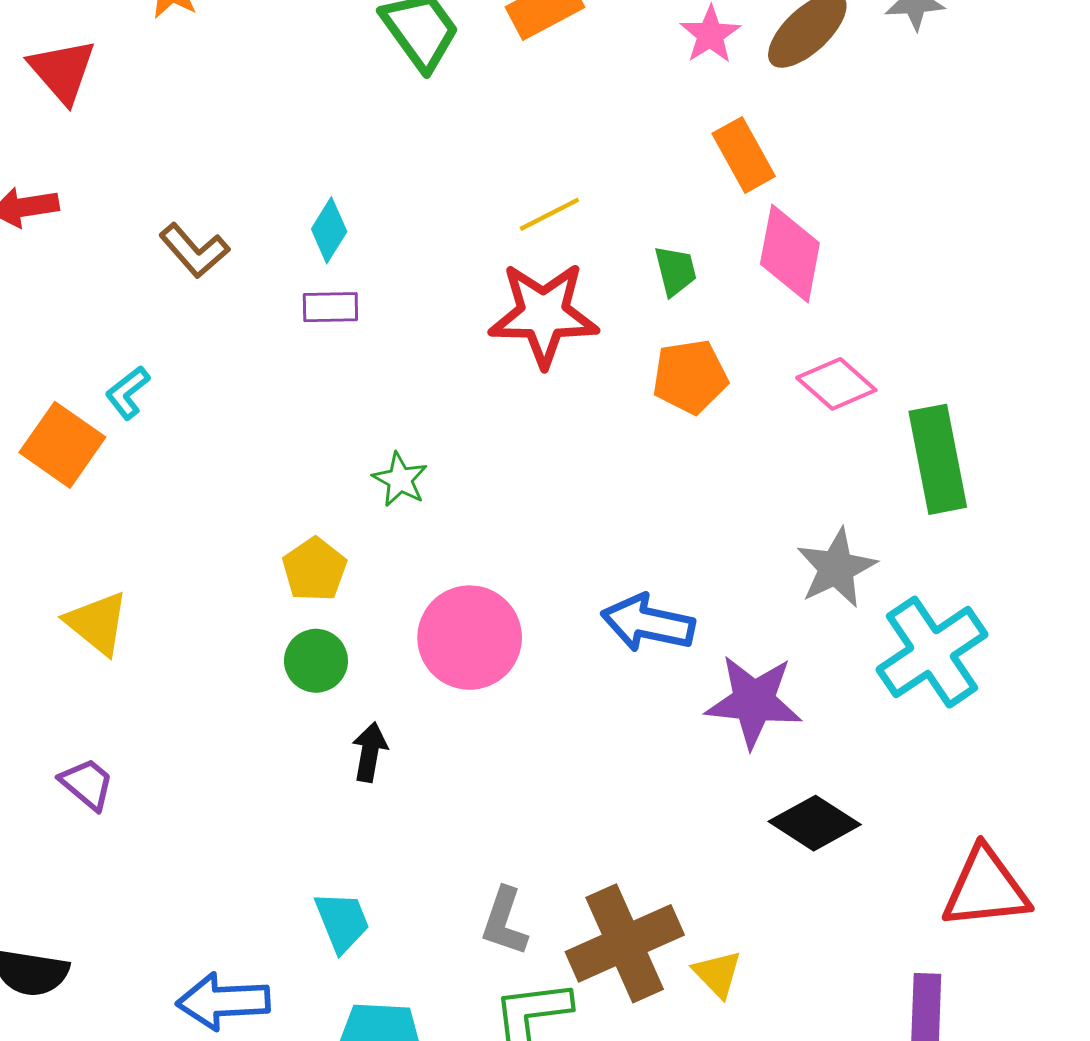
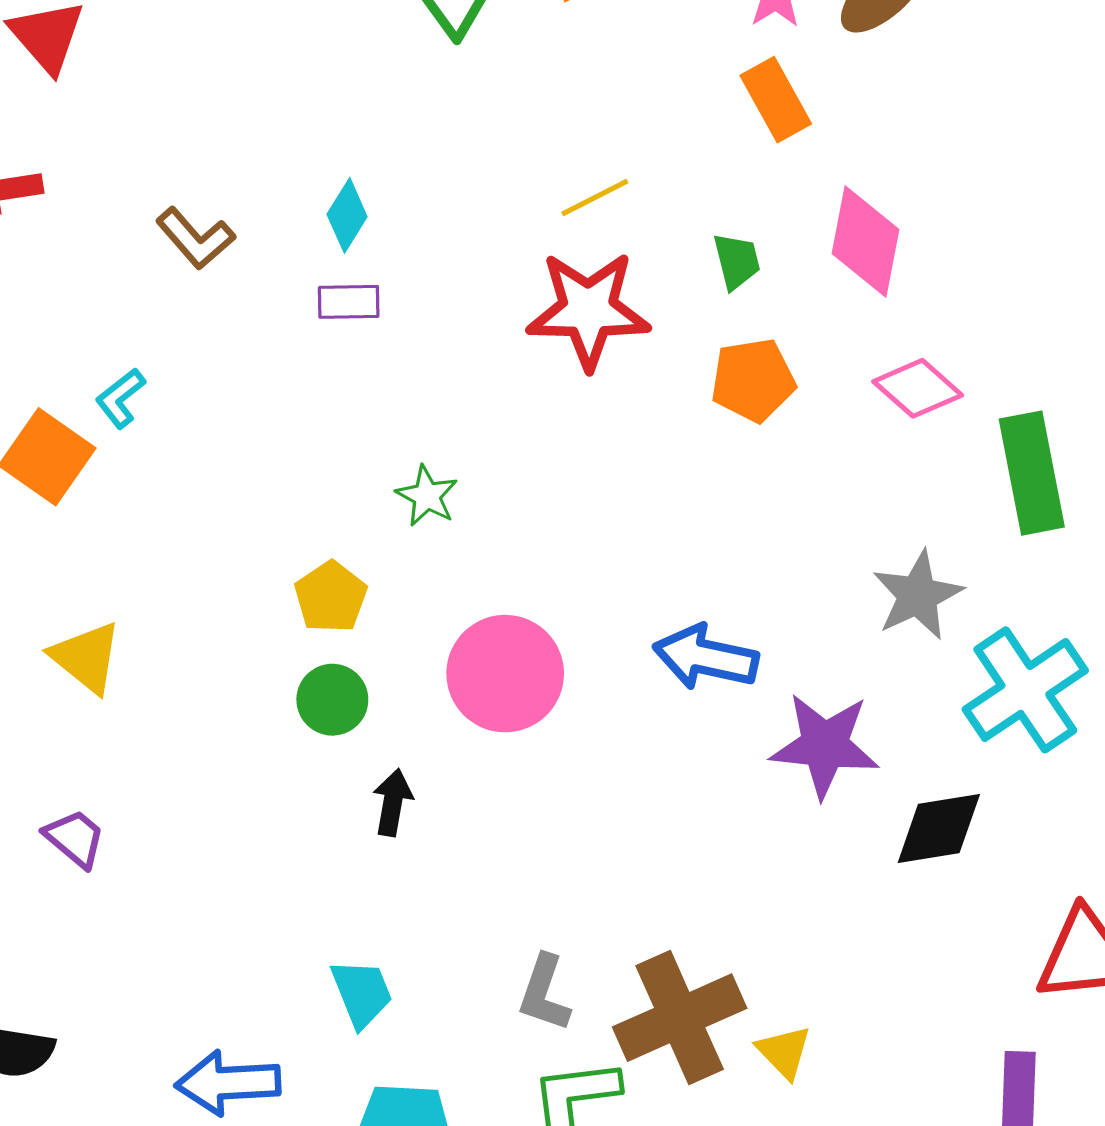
orange rectangle: (744, 155) -> (776, 100), moved
black diamond: (815, 823) -> (939, 828), moved, turned -42

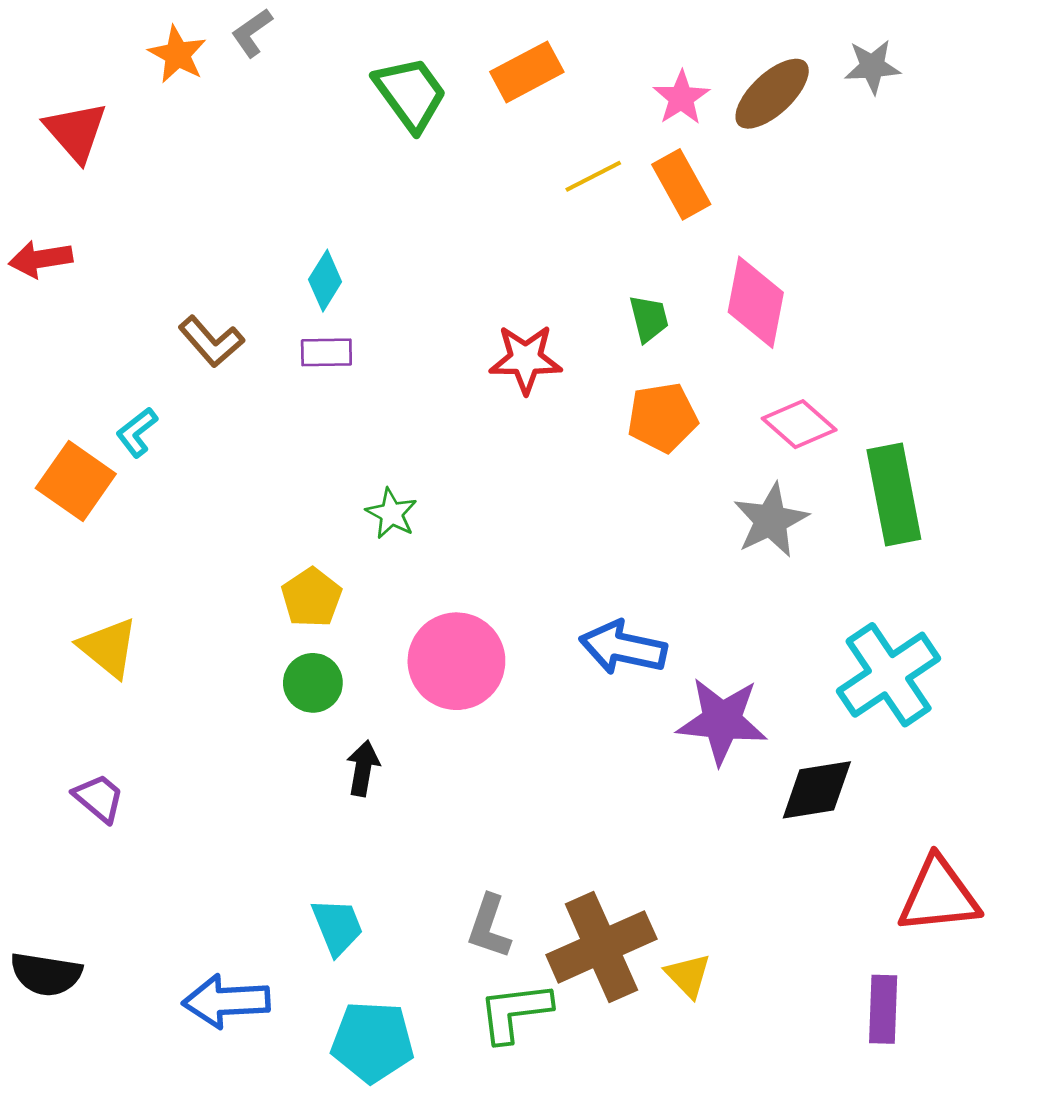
yellow line: (595, 198) -> (593, 176), moved
brown L-shape: (195, 238) -> (211, 342), moved
red star: (588, 310) -> (526, 359), size x0.7
gray star: (918, 595) -> (771, 520), moved

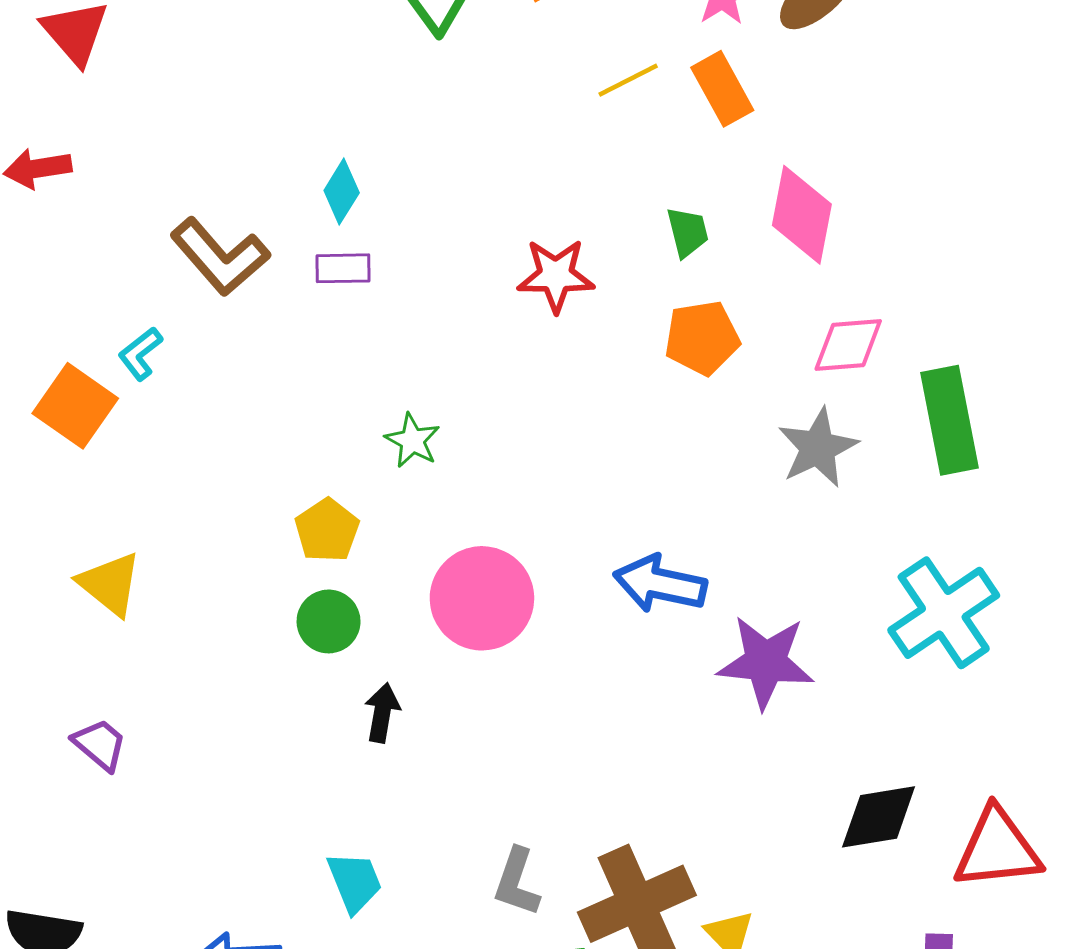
brown L-shape: (211, 342) -> (220, 257), size x1.4
pink diamond: (799, 424) -> (848, 345), turned -46
black diamond: (817, 790) -> (879, 817), moved

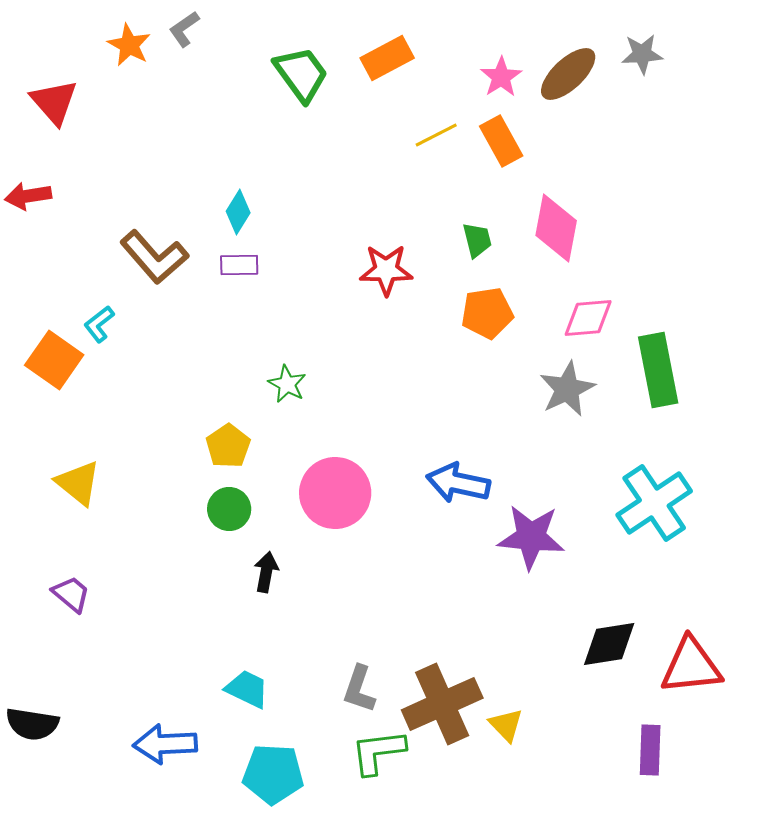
cyan trapezoid: (355, 882) -> (247, 689), turned -42

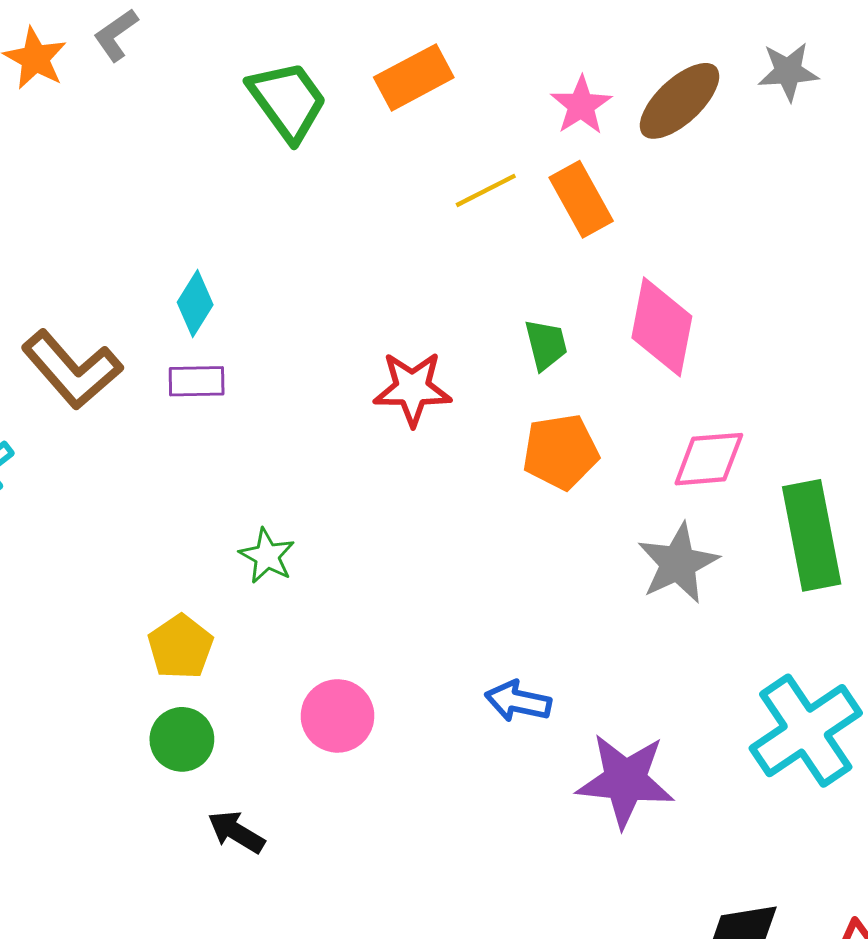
blue arrow: (458, 483) -> (518, 701), size x0.7
pink circle: (335, 493) -> (338, 716), size x0.7
black arrow: (266, 572) -> (236, 832), turned -69

